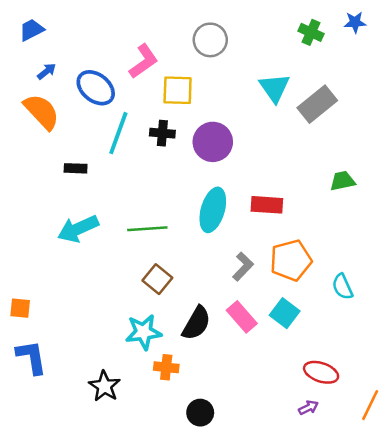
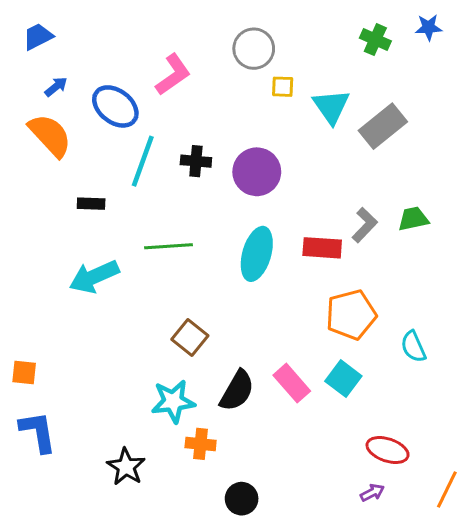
yellow square: (178, 90) -> (283, 87), moved, size x0.6
green line: (147, 229) -> (169, 246), moved
gray L-shape: (243, 267) -> (365, 225), moved

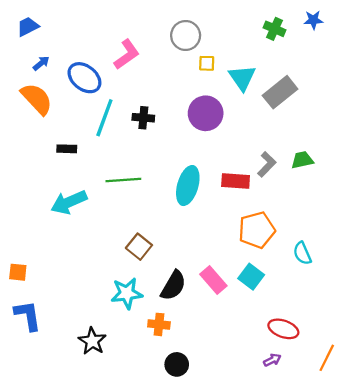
purple circle: (257, 172) -> (206, 113), moved
orange cross: (201, 444) -> (159, 324), moved

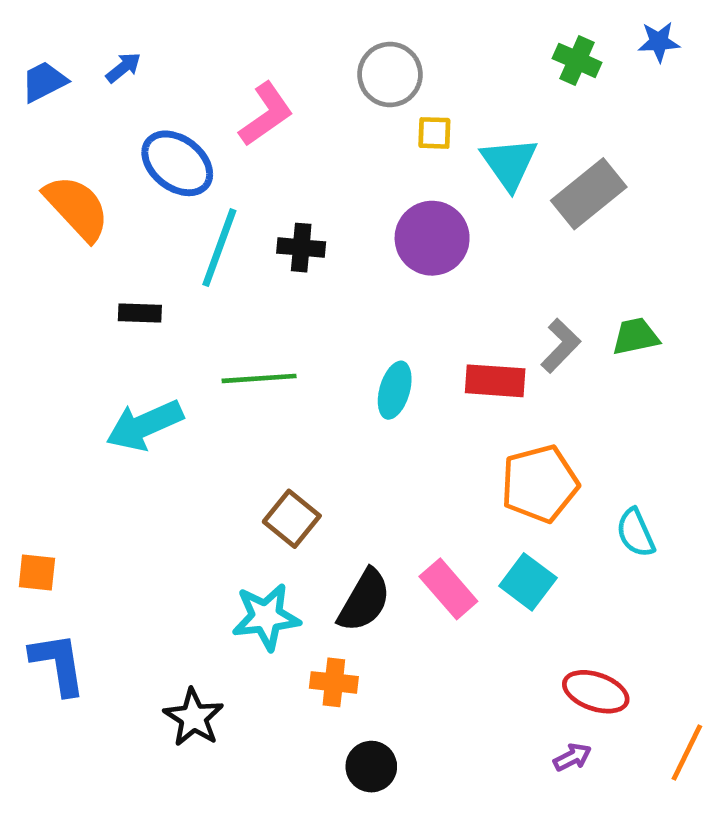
blue trapezoid: (28, 27) -> (44, 82), moved
blue arrow: (41, 63) -> (123, 67), moved
cyan ellipse: (188, 186) -> (395, 390), size x0.7

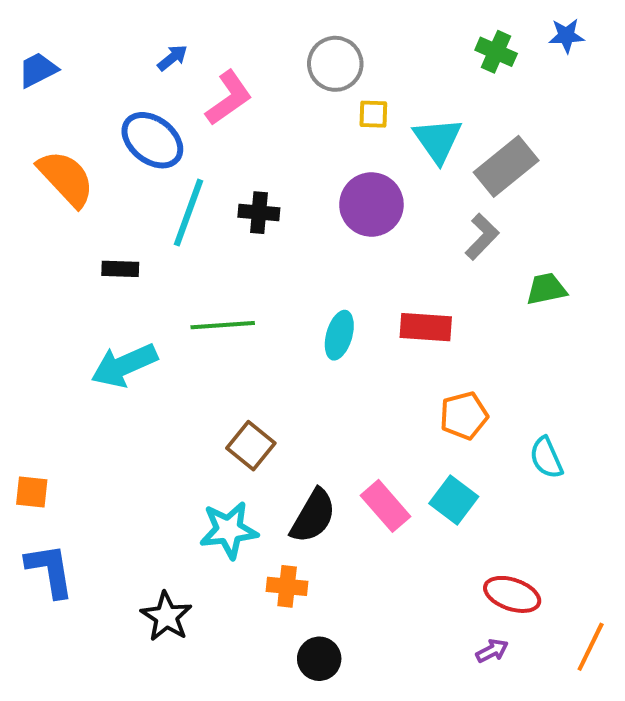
blue arrow: (123, 67) -> (172, 58), moved
gray L-shape: (561, 346) -> (482, 237), moved
orange pentagon: (540, 484) -> (464, 416), size x0.7

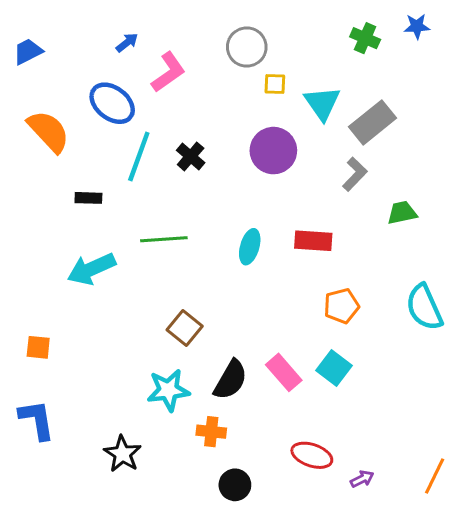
black cross: (259, 213) -> (191, 156), turned 36
cyan semicircle: (546, 458) -> (424, 307), moved, size x1.5
orange square: (32, 492) -> (38, 347), moved
red ellipse: (512, 594) -> (312, 455), moved

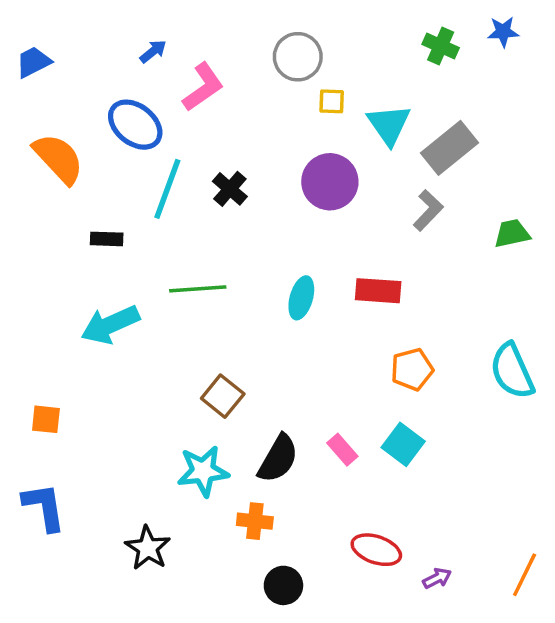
green trapezoid: (402, 213) -> (512, 234), moved
pink rectangle: (284, 372) -> (342, 450), size x0.7

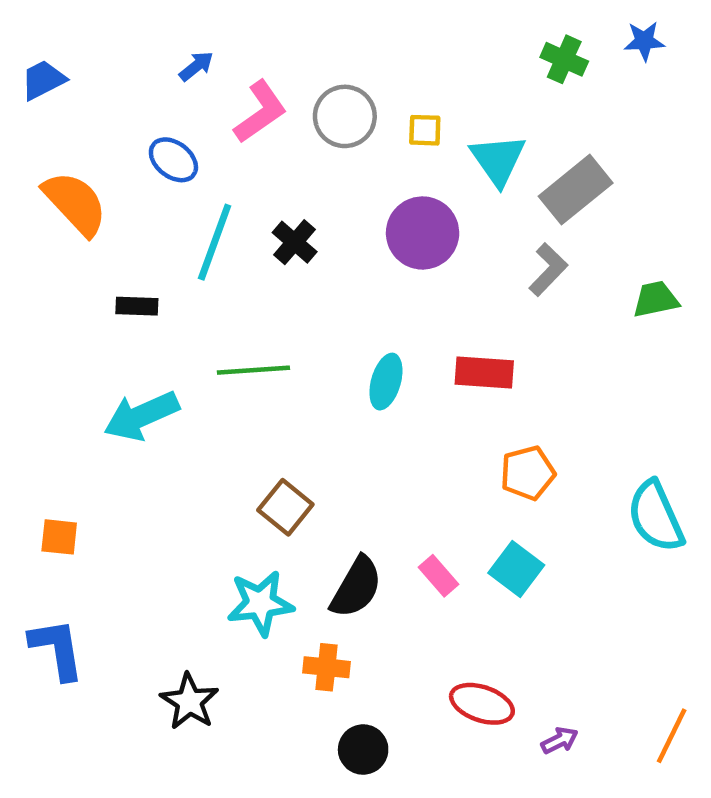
gray circle: (298, 57) -> (345, 116), moved
blue ellipse: (135, 125) -> (173, 160), size x0.7
cyan semicircle: (512, 371) -> (656, 516), moved

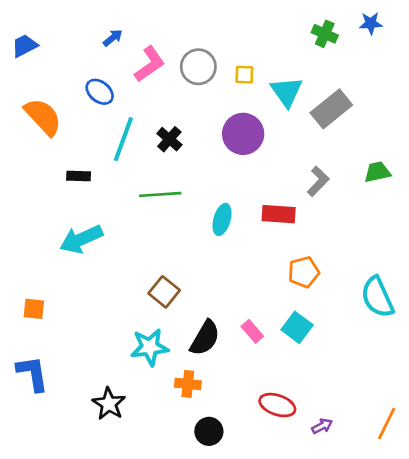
gray L-shape: (548, 270) -> (318, 181), moved
green line: (253, 370) -> (160, 194), moved

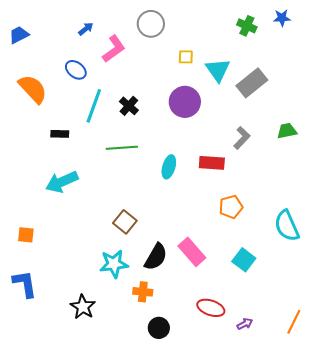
gray circle: (198, 67) -> (151, 24), moved
cyan square: (297, 327) -> (244, 260), moved
pink rectangle: (252, 331) -> (192, 252), size x1.6

